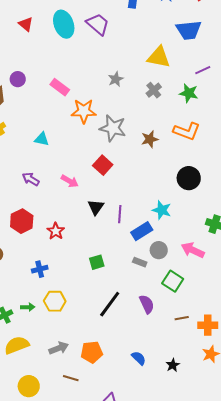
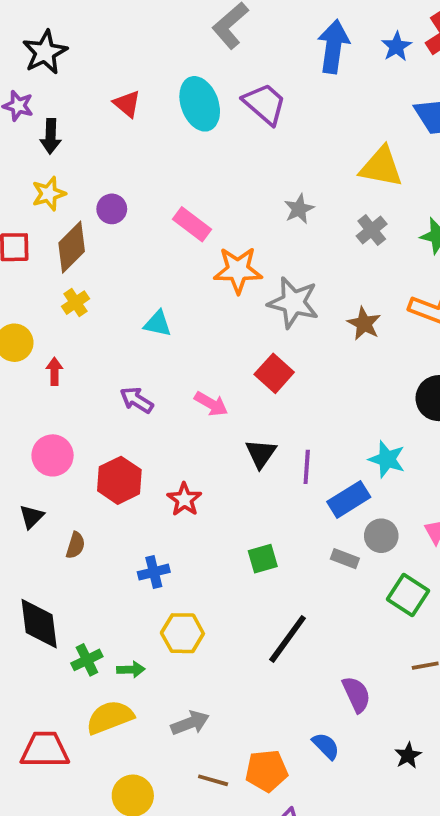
brown star: (150, 139) -> (364, 324), turned -30
purple semicircle: (147, 304) -> (356, 694), moved
green arrow: (28, 307) -> (131, 669), moved
orange pentagon: (92, 352) -> (267, 771), moved
blue semicircle: (139, 358) -> (326, 746), moved

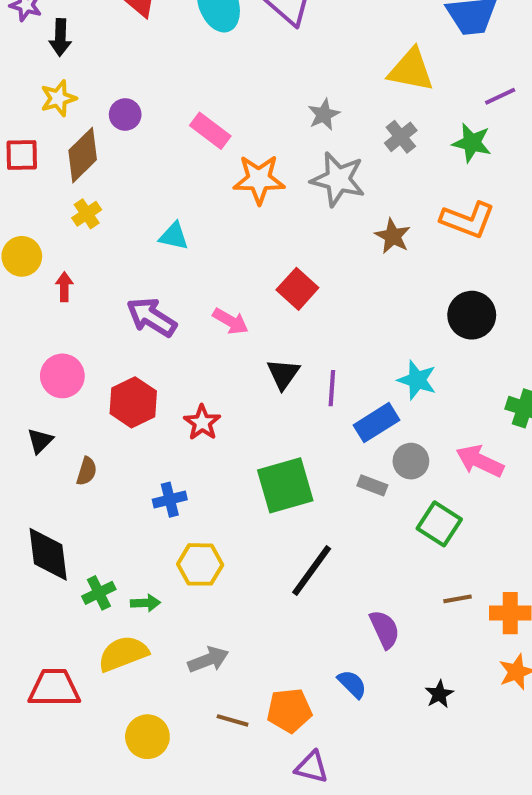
gray star: (293, 303) -> (338, 179), moved
purple arrow: (137, 400) -> (152, 317), size x1.4
green square: (263, 559) -> (285, 485), size x1.8

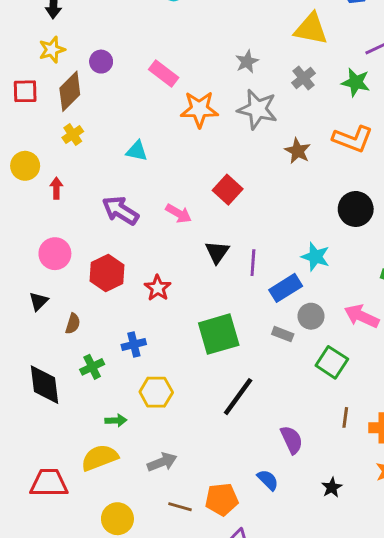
green cross: (99, 593) -> (92, 367), moved
brown line: (458, 599) -> (345, 417), turned -72

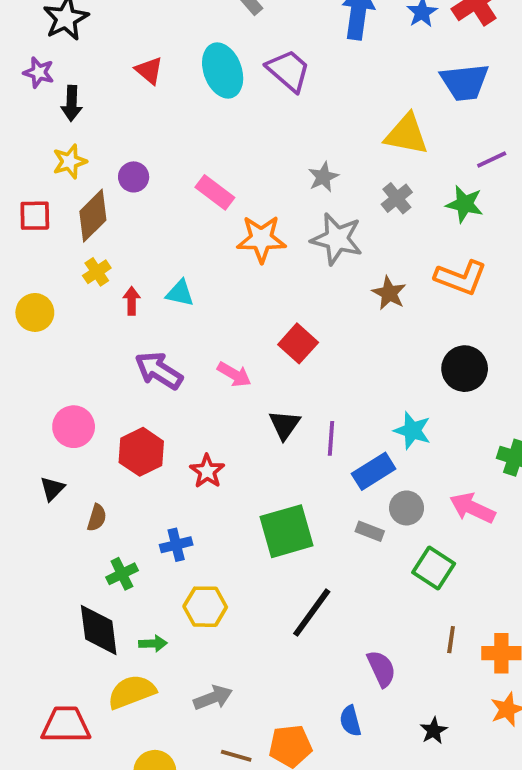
red arrow: (56, 188) -> (132, 301), moved
black diamond: (44, 385) -> (99, 630), moved
blue semicircle: (268, 480) -> (350, 721), turned -150

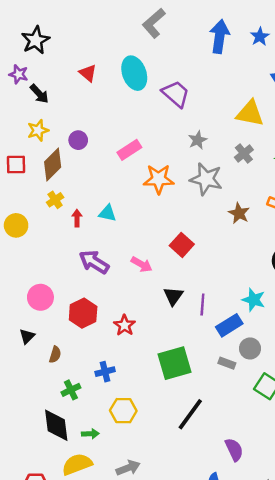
purple trapezoid: (288, 70) -> (176, 94), moved
black arrow: (72, 103) -> (39, 94), turned -45
pink rectangle: (215, 192) -> (129, 150), turned -70

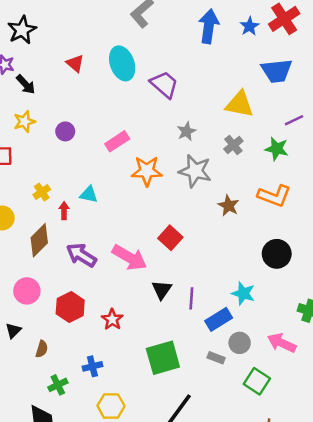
brown diamond: (53, 164) -> (39, 240), moved
cyan triangle: (107, 213) -> (89, 194), moved
pink arrow: (142, 264) -> (130, 258), size x1.6

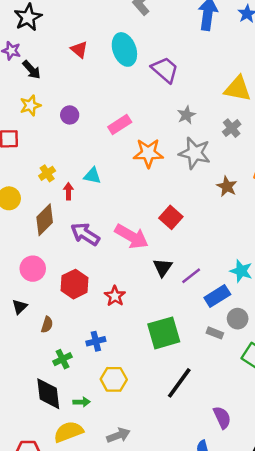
purple line: (191, 298) -> (191, 276), turned 48

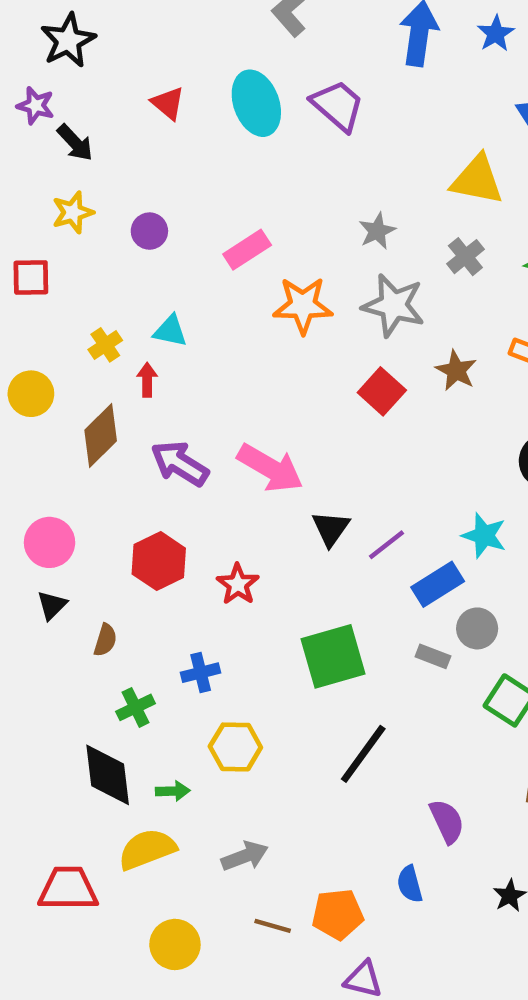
purple trapezoid: (165, 70) -> (338, 106), moved
cyan triangle: (92, 176) -> (170, 331), moved
red square: (171, 217) -> (382, 391), moved
pink circle: (33, 269) -> (50, 542), moved

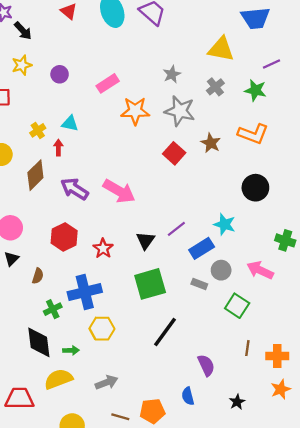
black triangle: (331, 528) -> (145, 240), moved
blue cross: (201, 673) -> (85, 292), size x1.8

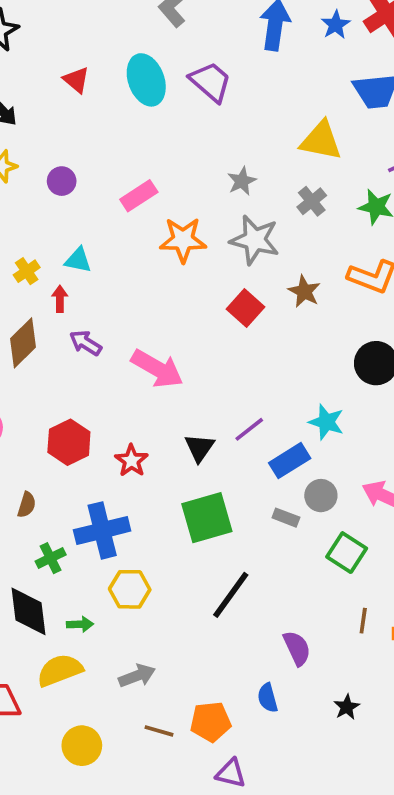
purple arrow: (74, 189) -> (86, 343), moved, size x0.7

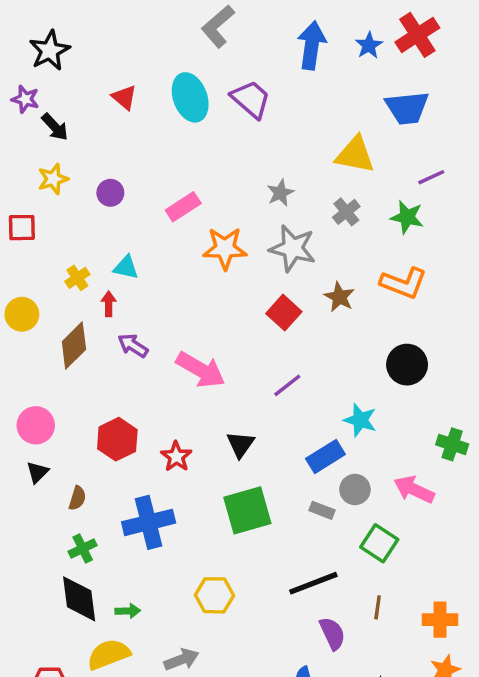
purple line: (249, 429) -> (287, 385), moved
green cross: (51, 558) -> (83, 548), moved
yellow hexagon: (130, 589) -> (214, 595), moved
black line: (231, 595) -> (313, 583), moved, turned 33
brown line: (363, 621) -> (378, 607), moved

